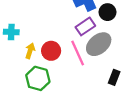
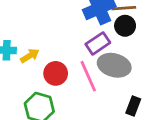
gray ellipse: (99, 44) -> (114, 65), turned 55
yellow arrow: (30, 51) -> (30, 56), moved, turned 40

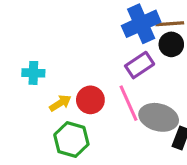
yellow arrow: (30, 56) -> (60, 103), moved
gray ellipse: (114, 65) -> (159, 117), moved

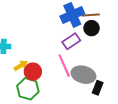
red circle: (90, 100) -> (33, 72), moved

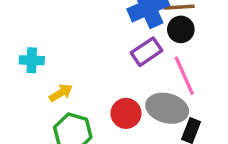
pink line: (64, 66) -> (184, 76), moved
red circle: (33, 72) -> (126, 113), moved

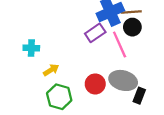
purple rectangle: (147, 52) -> (95, 33), moved
pink line: (184, 76) -> (120, 44), moved

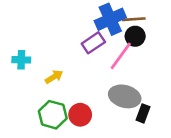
pink line: (120, 44) -> (121, 56), turned 60
yellow arrow: (51, 70) -> (54, 77), moved
red circle: (95, 84) -> (80, 115), moved

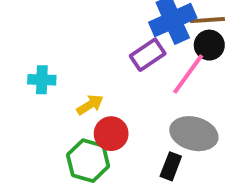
black rectangle: (143, 113) -> (171, 166), moved
red circle: (80, 115) -> (111, 134), moved

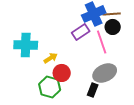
pink line: (188, 74) -> (102, 42), turned -55
cyan cross: (42, 80) -> (26, 45), size x1.6
gray ellipse: (194, 134) -> (105, 73), turned -40

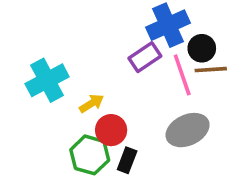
brown line: (112, 14) -> (211, 70), moved
cyan cross: (26, 45) -> (47, 80), turned -30
black rectangle: (93, 90) -> (127, 160), moved

